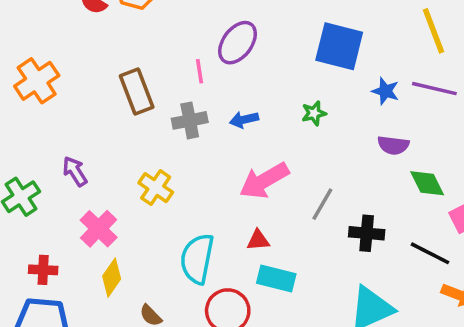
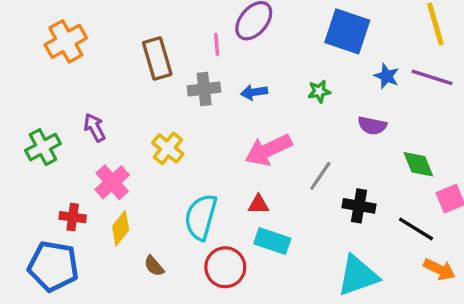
purple semicircle: (393, 145) -> (372, 126), moved
red cross: (43, 270) -> (73, 217), moved

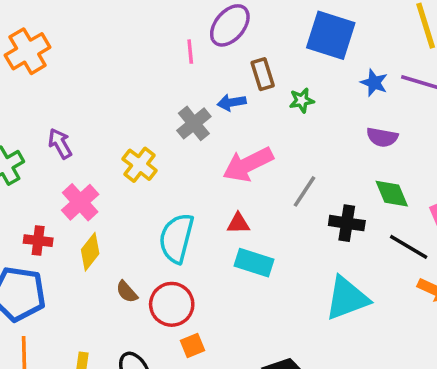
brown rectangle: (157, 58) -> (263, 74), moved, size x0.7
gray cross: (204, 89) -> (194, 123), moved, turned -32
purple semicircle: (372, 126) -> (382, 137), moved
green diamond: (418, 164) -> (392, 194), moved
red circle: (225, 267) -> (172, 304), moved

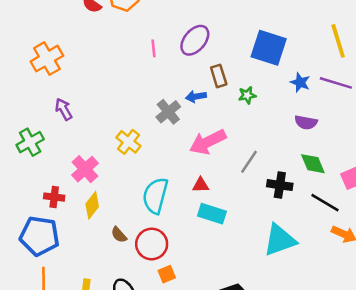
pink line: (190, 52) -> (154, 48), moved
purple arrow: (60, 144) -> (64, 109), moved

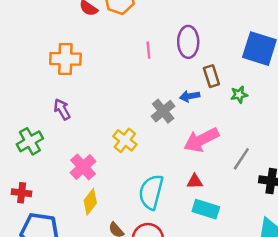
purple ellipse: (195, 40) -> (188, 42), turned -40
orange cross: (47, 59) -> (65, 59), moved, turned 32
red cross: (54, 197) -> (22, 193), moved

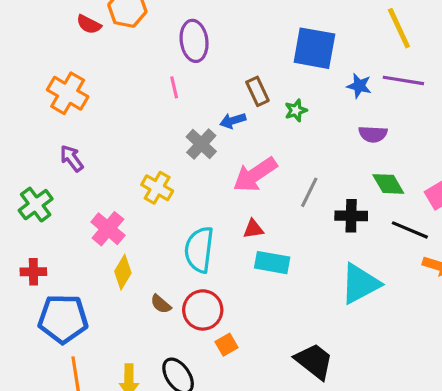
purple ellipse: (188, 42) -> (194, 41), moved
pink line: (148, 50) -> (174, 87), moved
orange cross: (65, 59) -> (68, 93), turned 36

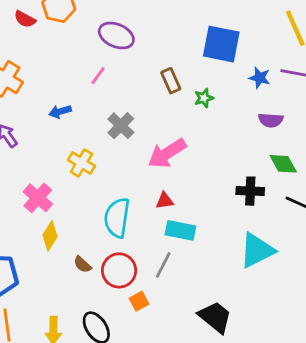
purple ellipse: (194, 41) -> (116, 36), turned -60
pink line: (174, 87) -> (98, 76), turned 48
blue arrow: (233, 121) -> (60, 111), moved
gray line: (309, 192) -> (163, 265), moved

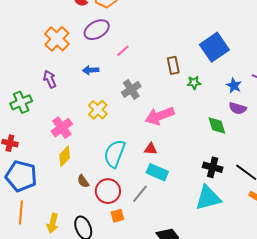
purple ellipse: (116, 36) -> (97, 30), moved, turned -65
blue square: (221, 44) -> (214, 47), turned 32
blue star: (260, 78) -> (234, 86), moved
green diamond: (283, 164) -> (217, 125), moved
black cross: (250, 191) -> (213, 167), moved

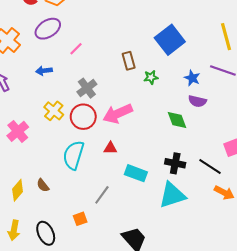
yellow diamond: (65, 156) -> (18, 190), moved
cyan rectangle: (157, 172) -> (136, 173), moved
red circle: (108, 191) -> (83, 117), moved

